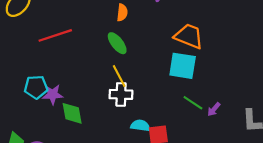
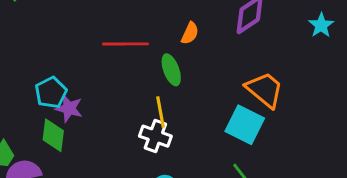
red line: (55, 35) -> (125, 44), moved
cyan pentagon: (36, 87) -> (51, 93), turned 30
green diamond: (72, 113) -> (53, 135), moved

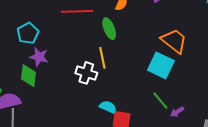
cyan pentagon: (51, 93) -> (28, 33), moved
white cross: (155, 136) -> (86, 73), moved

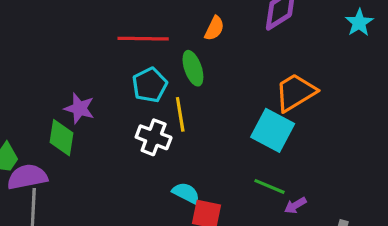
cyan pentagon: (28, 33) -> (150, 85), moved
orange trapezoid: (174, 41) -> (295, 92), turned -72
green line: (160, 101) -> (269, 186), turned -30

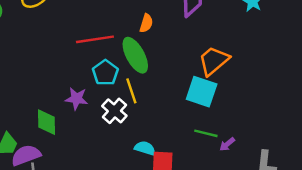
green ellipse: (193, 68) -> (135, 55), size x1.4
purple star: (79, 108) -> (76, 99), moved
white cross: (154, 137) -> (114, 111), turned 30

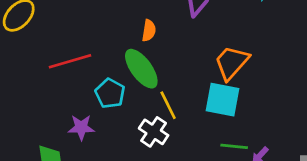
red line: (95, 39) -> (70, 61), moved
yellow line: (131, 91) -> (168, 105), moved
white cross: (114, 111) -> (154, 132), moved

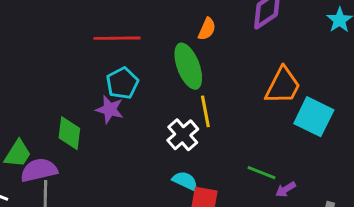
orange trapezoid: (232, 63) -> (283, 86), turned 150
cyan pentagon: (110, 93) -> (122, 83), moved
cyan square: (223, 100) -> (314, 117), moved

